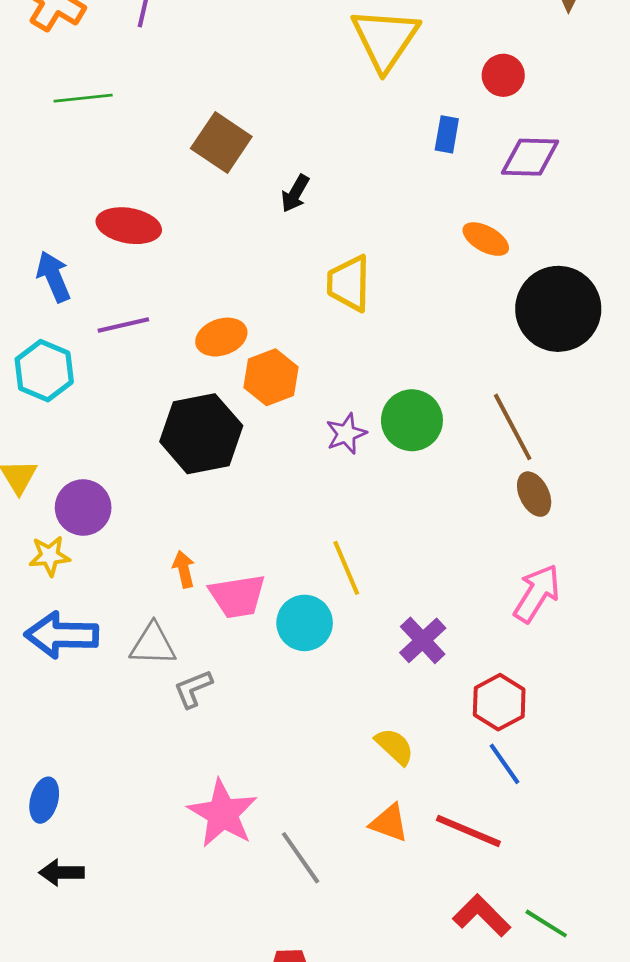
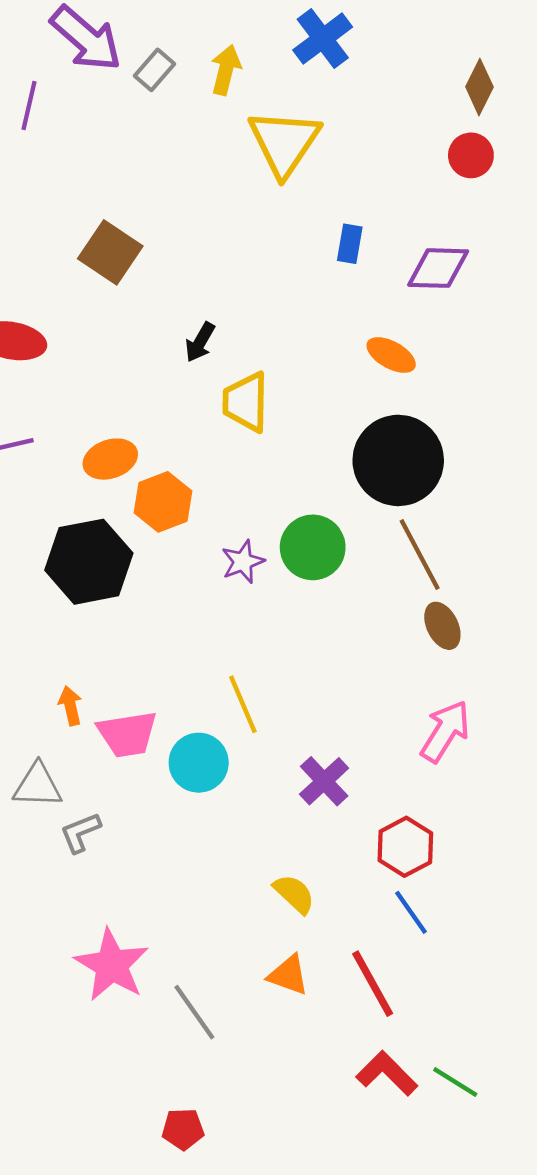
red circle: (503, 75) -> (471, 155), moved
black arrow: (295, 193) -> (200, 342), moved
black circle: (558, 309) -> (398, 460), moved
red line: (468, 831) -> (373, 984), turned 38

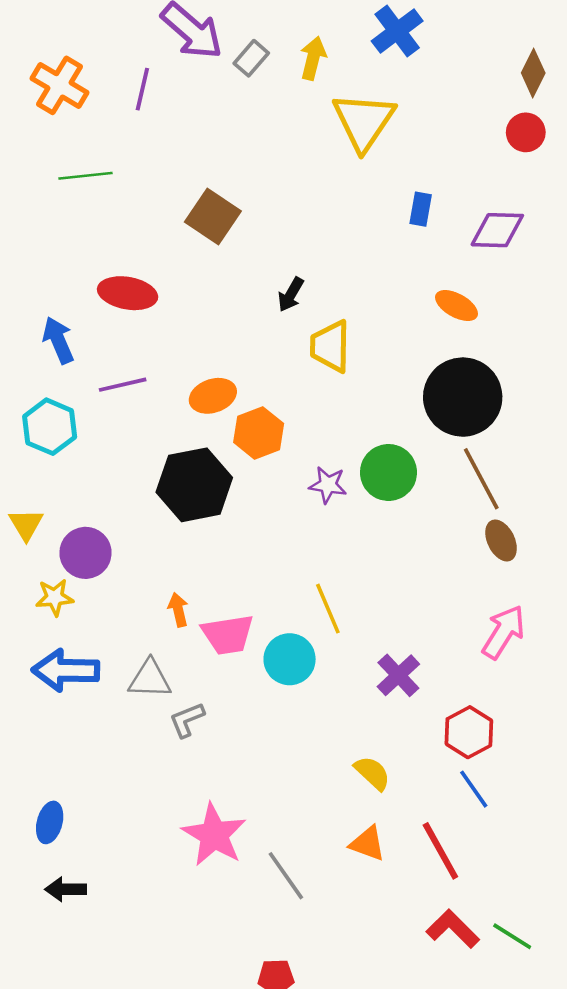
purple star: (243, 562) -> (328, 485), turned 30

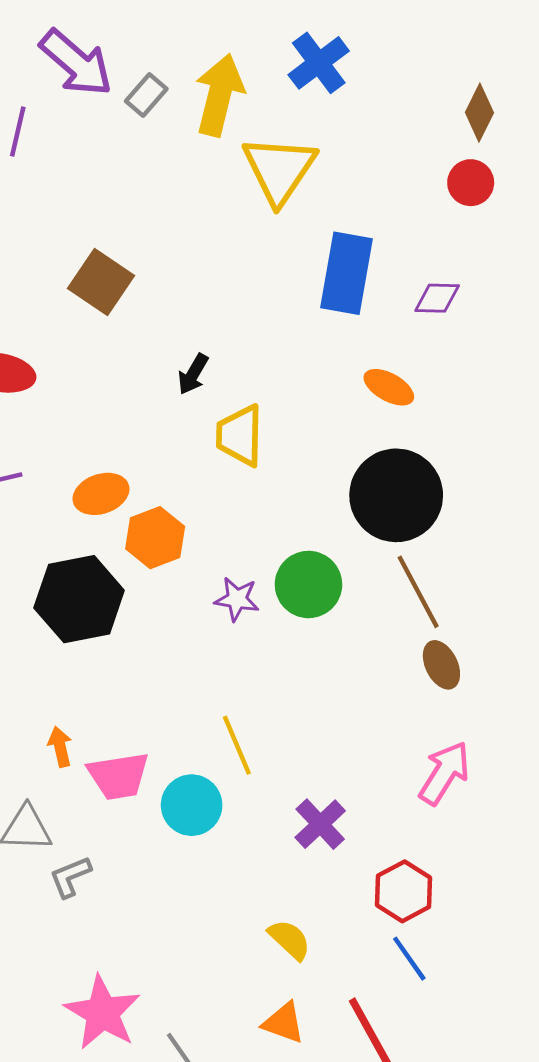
yellow arrow: (313, 58) -> (219, 95), size x1.6
blue rectangle: (421, 209) -> (346, 273), size x2.0
purple diamond: (497, 230) -> (437, 298), size x0.7

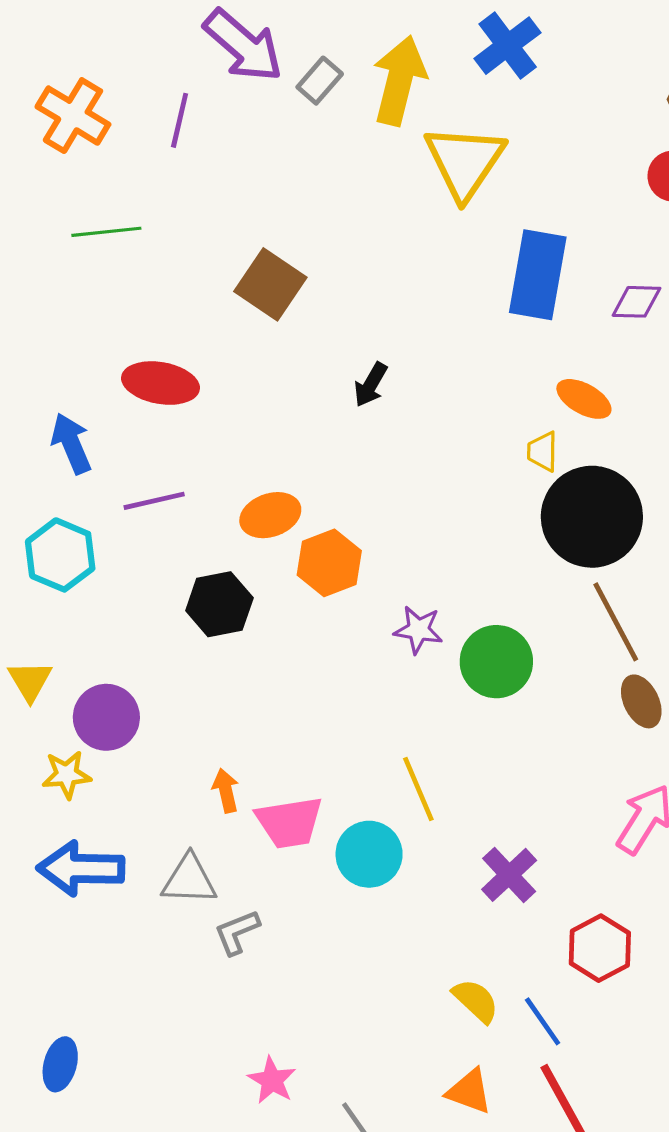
yellow trapezoid: (240, 435) -> (543, 451), moved, size x0.6
green circle: (308, 584) -> (496, 662), moved
black hexagon: (79, 599) -> (219, 604), moved, size x0.7
blue line: (409, 959) -> (543, 1021), moved
pink star: (102, 1013) -> (272, 1080), size x0.6

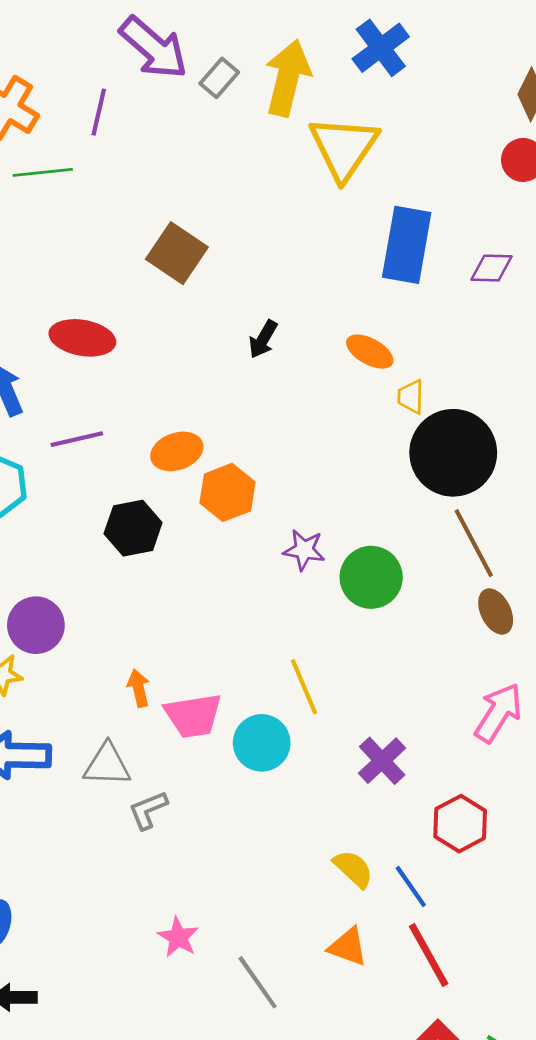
green line: (106, 232) -> (43, 172), moved
orange ellipse: (584, 399) -> (370, 352), moved

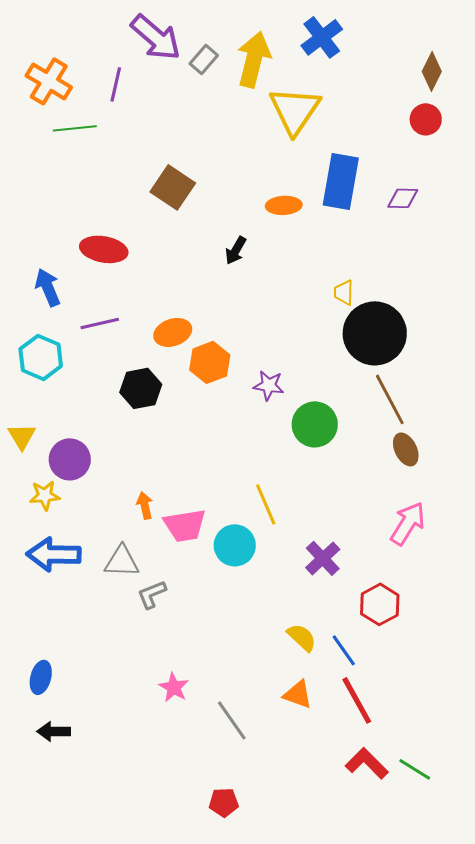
orange ellipse: (370, 352) -> (284, 205), moved, turned -32
purple star: (304, 550) -> (269, 385), moved

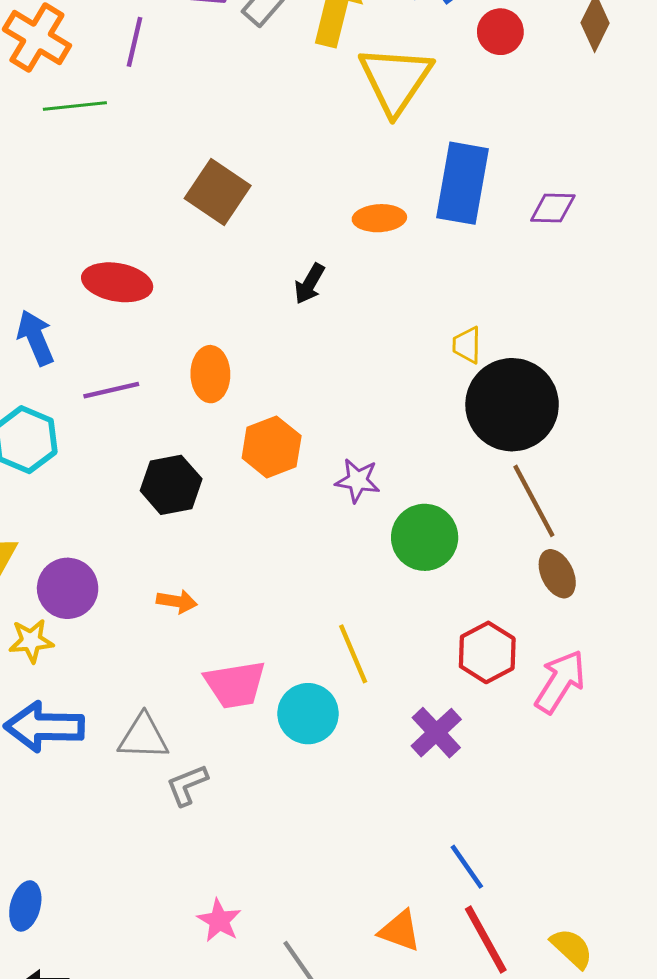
red circle: (426, 119) -> (500, 32), moved
orange ellipse: (173, 332) -> (210, 374), moved, turned -72
orange arrow: (145, 505) -> (177, 601), moved, turned 112
red hexagon: (380, 604) -> (487, 652), moved
yellow semicircle: (302, 637) -> (572, 948), moved

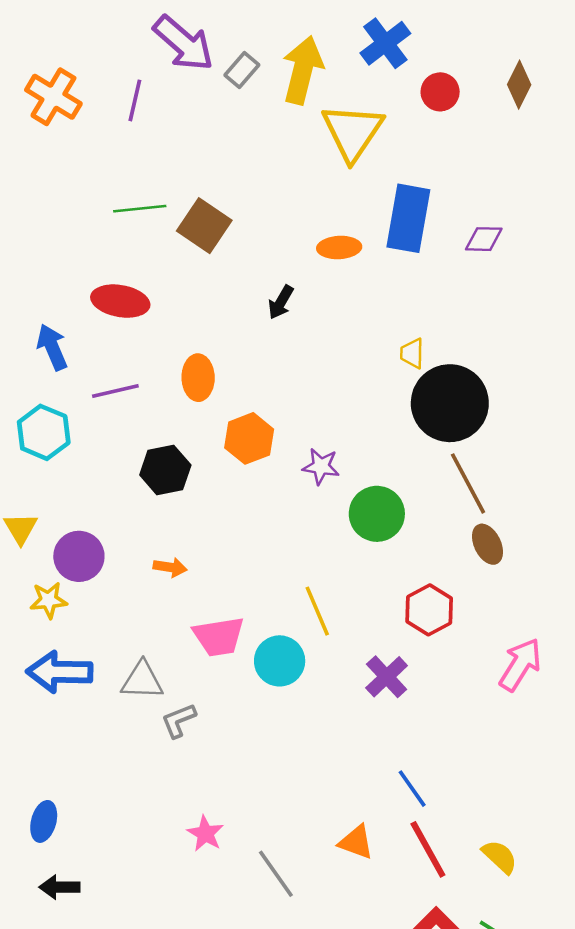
green line: (75, 106) -> (140, 209), moved
pink arrow: (560, 682) -> (520, 665), moved

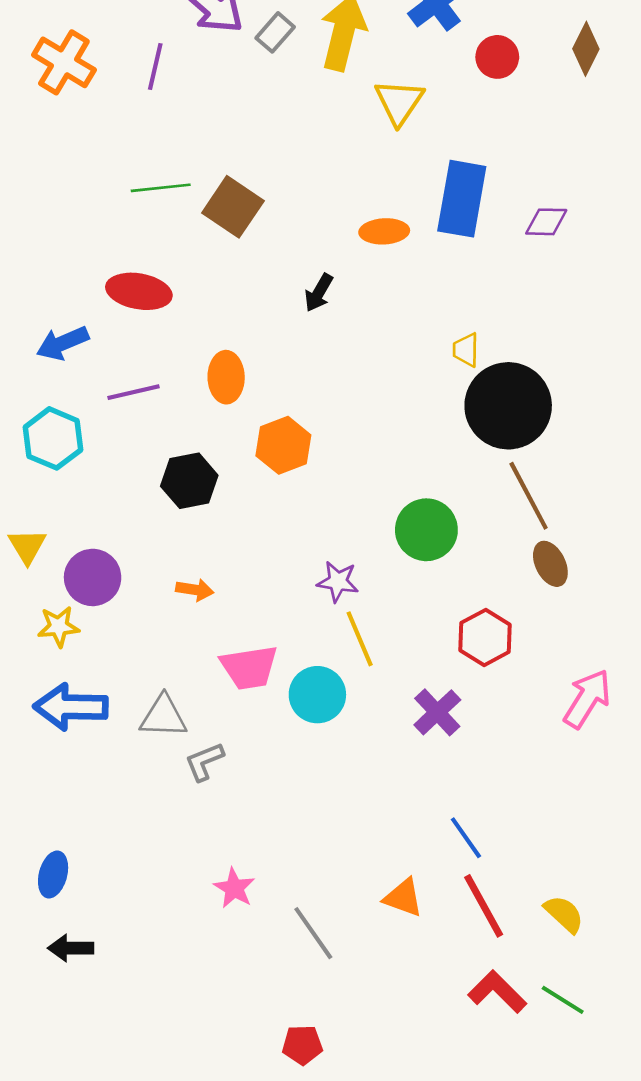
yellow triangle: (353, 132) -> (399, 102), size x0.7
blue arrow: (52, 347) -> (63, 343), turned -90
purple star: (321, 466) -> (338, 582), moved

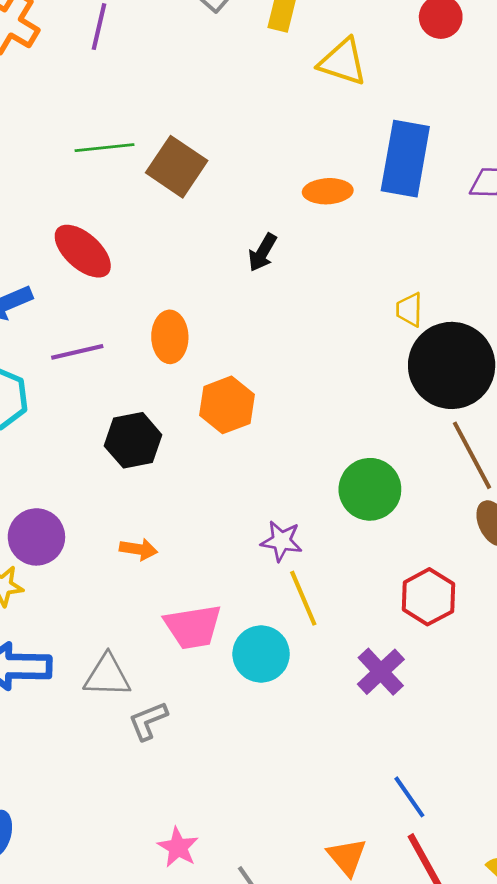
yellow triangle: (399, 102) -> (343, 62), turned -46
red ellipse: (139, 291) -> (83, 251), turned 32
orange triangle: (403, 898) -> (347, 857), turned 30

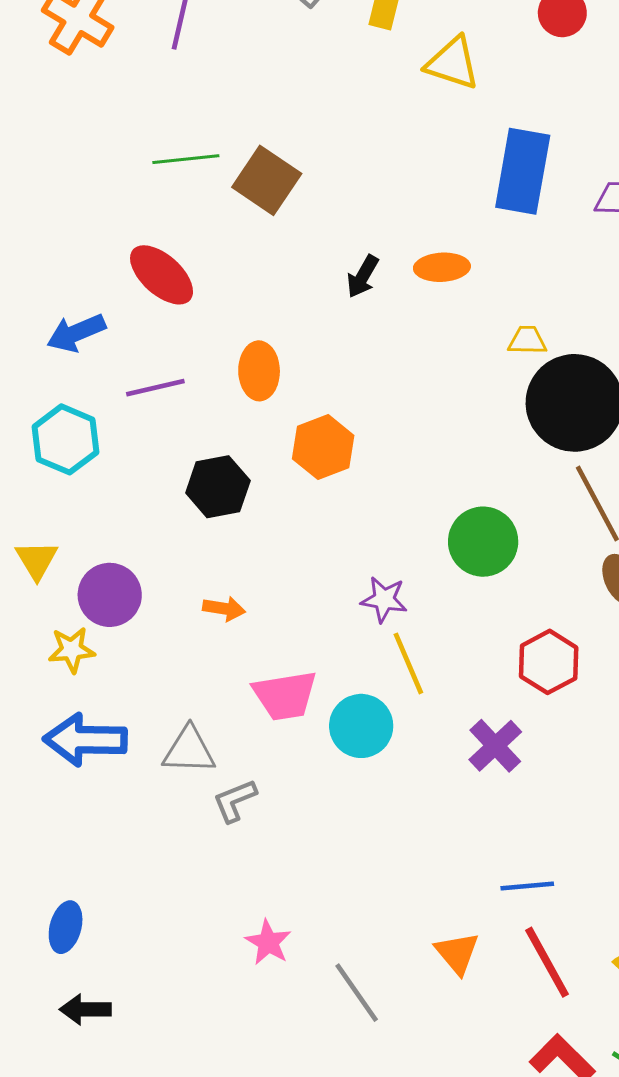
orange ellipse: (328, 191) -> (442, 267), moved
yellow trapezoid: (409, 310) -> (527, 340), turned 90
blue line: (409, 797) -> (527, 886), turned -60

